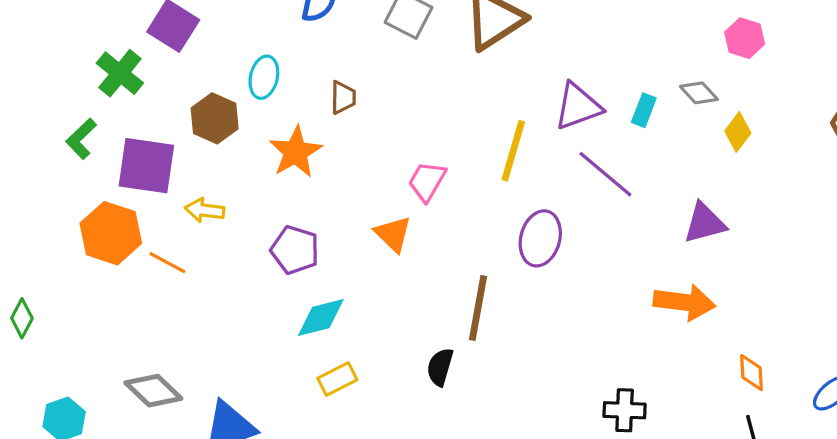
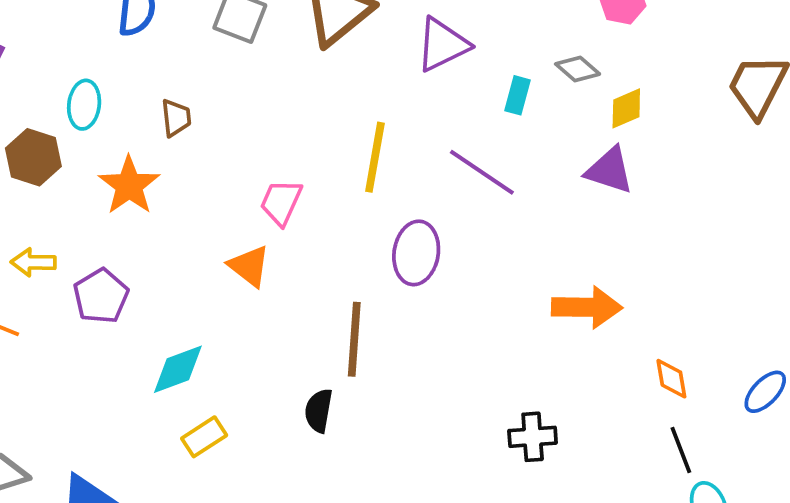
purple triangle: (578, 106) -> (442, 45), moved
yellow diamond: (738, 132) -> (626, 108), turned 36
purple triangle: (705, 223) -> (609, 170), moved, turned 39
purple pentagon: (295, 250) -> (101, 296), moved, turned 30

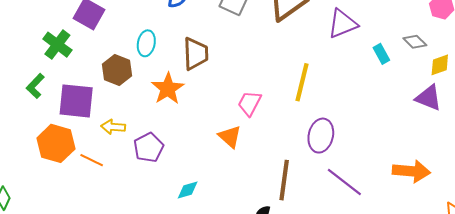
cyan rectangle: (518, 95) -> (381, 54), turned -48
brown trapezoid: (176, 118) -> (196, 54), size x1.6
purple line: (482, 172) -> (344, 182), moved
cyan diamond: (178, 369) -> (188, 190), size x0.7

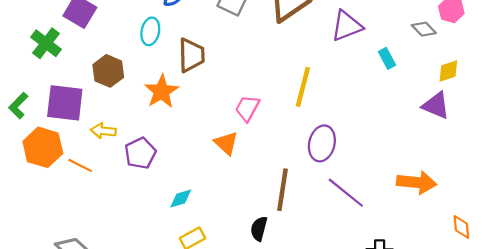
gray diamond: (415, 42) -> (424, 29), moved
cyan ellipse: (146, 43) -> (150, 31), moved
green L-shape: (35, 86) -> (18, 106), moved

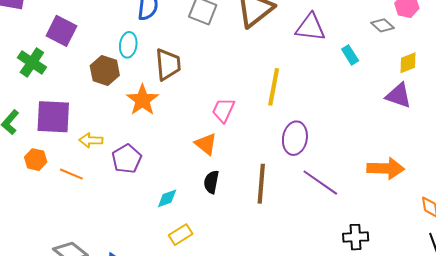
purple triangle: (347, 26) -> (310, 27), turned 32
brown hexagon: (108, 71) -> (105, 71), moved
orange hexagon: (43, 147) -> (36, 160), size x0.6
black semicircle: (259, 229) -> (211, 182), moved

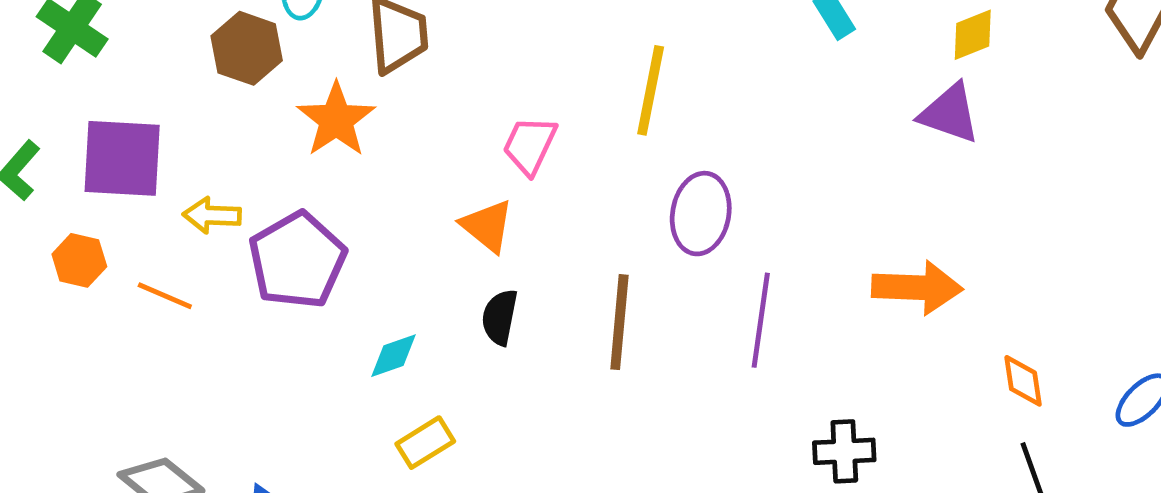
purple pentagon: (127, 159) -> (297, 260), size x1.4
purple line: (320, 183) -> (761, 320), turned 63

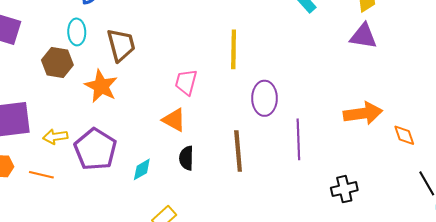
cyan diamond: (394, 356) -> (142, 169), moved
orange diamond: (1023, 381) -> (404, 135), moved

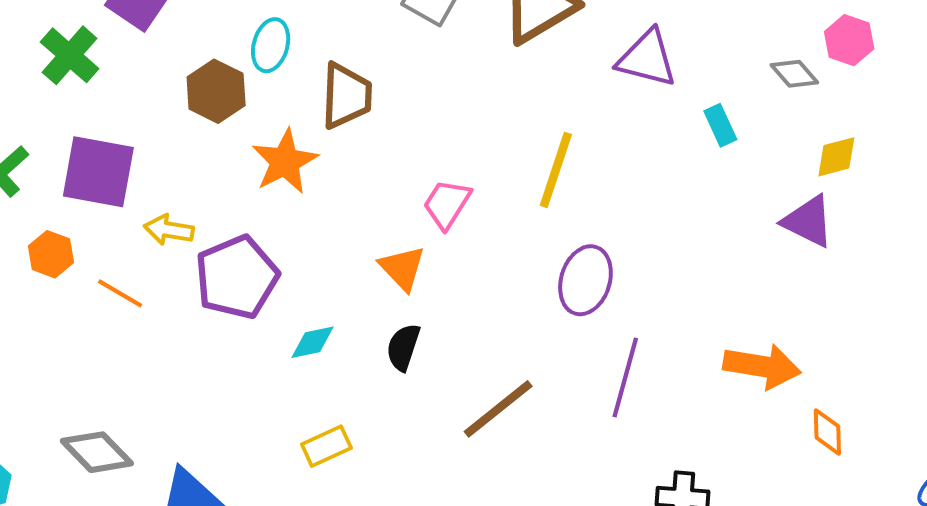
brown line: (238, 151) -> (498, 409), moved, turned 39

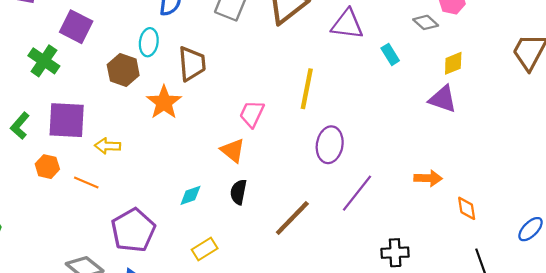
purple pentagon: (237, 277) -> (133, 230), moved
orange arrow: (762, 366) -> (428, 178), size x0.7
purple line: (625, 377) -> (357, 193), turned 30

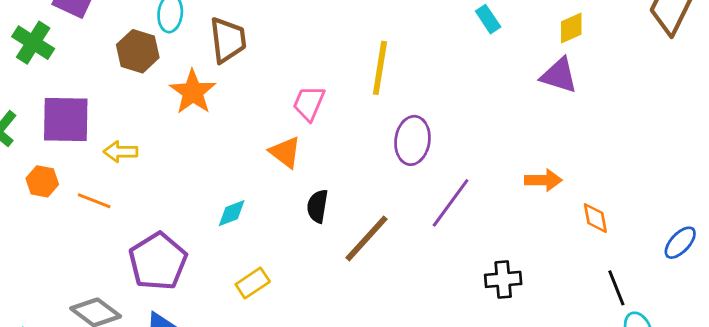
black semicircle: (238, 192) -> (317, 206), moved

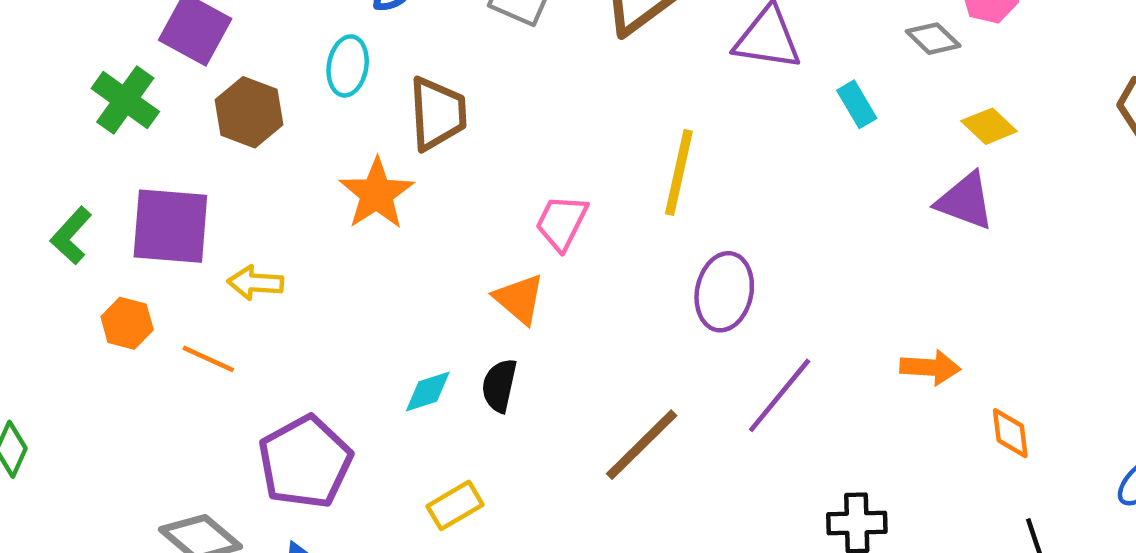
yellow diamond: (571, 28) -> (989, 126), turned 64
brown hexagon: (138, 51) -> (249, 112), moved
black semicircle: (317, 206) -> (499, 385), moved

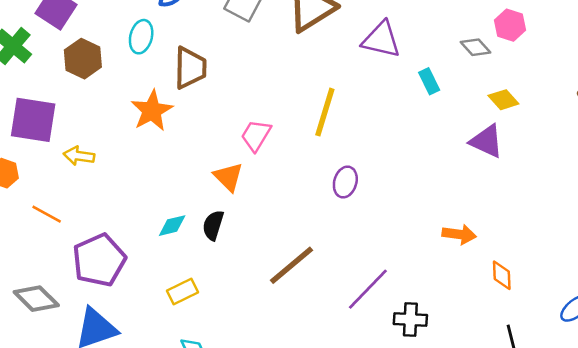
purple ellipse: (724, 292) -> (345, 182), size x0.7
orange line: (208, 359) -> (47, 214), moved
purple line: (780, 395) -> (368, 289), moved

